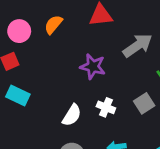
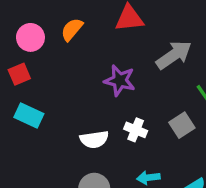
white semicircle: (72, 115) -> (94, 139), turned 50

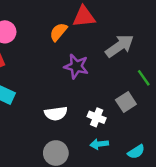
orange semicircle: (72, 29) -> (58, 32), moved
white cross: (136, 130) -> (97, 117), moved

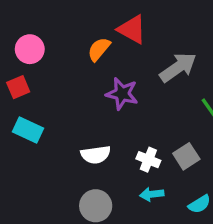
red triangle: (84, 17) -> (132, 29), turned 35
gray square: (126, 102) -> (186, 156), moved

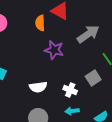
orange semicircle: (99, 49) -> (40, 23), turned -42
gray square: (186, 156) -> (93, 78), moved

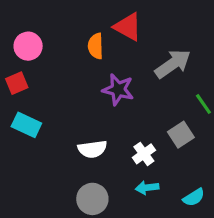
white cross: (70, 90) -> (144, 154), turned 32

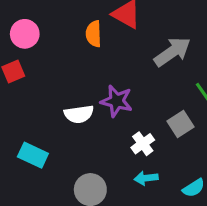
purple star: (118, 90) -> (117, 101), moved
cyan rectangle: (26, 125) -> (33, 155), moved
white semicircle: (92, 149) -> (79, 114), moved

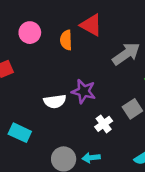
pink circle: (25, 34) -> (30, 33), moved
cyan arrow: (146, 178) -> (91, 158), moved

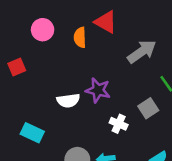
white cross: (104, 124) -> (119, 124), turned -30

